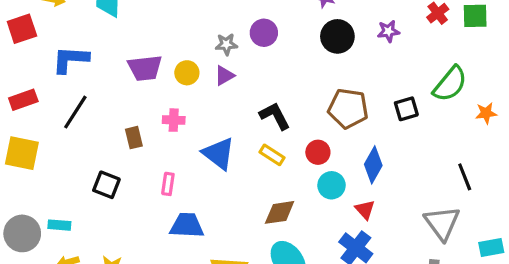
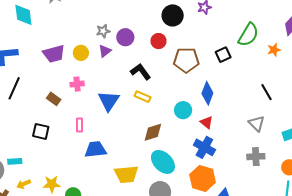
purple circle: (264, 33) -> (125, 37), moved
brown rectangle: (134, 138) -> (54, 99), turned -32
red circle: (318, 152) -> (159, 41), moved
blue triangle: (219, 154) -> (109, 101), turned 35
gray triangle: (442, 223) -> (257, 123), size x0.7

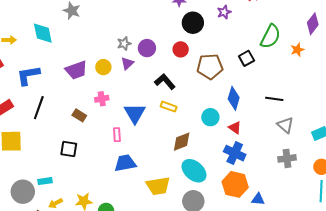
black line: (266, 92) -> (274, 99), moved, turned -48
pink rectangle: (80, 125) -> (117, 135), moved

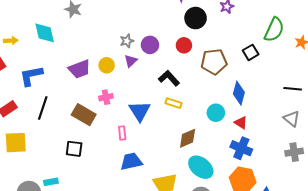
black line: (274, 99) -> (293, 89), moved
brown rectangle: (79, 115) -> (84, 115), size x1.6

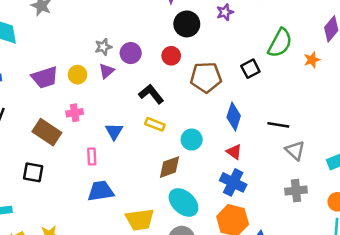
black line: (293, 89) -> (278, 125), moved
blue triangle: (140, 111) -> (114, 131), size x0.7
cyan circle: (216, 113) -> (192, 140), moved

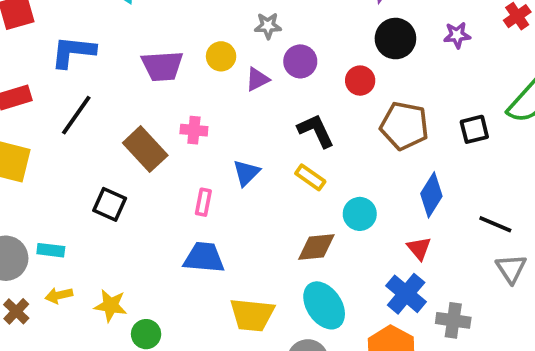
gray star: (103, 47) -> (268, 26), moved
yellow circle: (78, 75) -> (221, 56), moved
gray cross: (296, 191) -> (453, 320), moved

